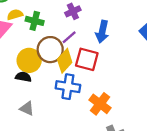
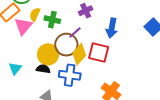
yellow semicircle: (15, 15) -> (35, 14), turned -48
purple line: (69, 37) -> (75, 33), moved
blue cross: (68, 87) -> (70, 75), moved

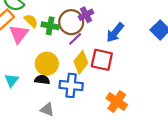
yellow semicircle: (35, 14) -> (31, 21), turned 112
blue arrow: (112, 28) -> (115, 33), turned 30
brown circle: (66, 45) -> (71, 22), moved

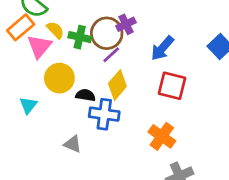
red square: (102, 60) -> (172, 86), moved
yellow circle: (47, 64) -> (59, 78), moved
black semicircle: (42, 80) -> (85, 95), moved

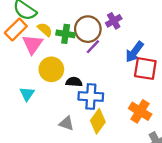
purple cross: (126, 24) -> (114, 21), moved
blue arrow: (162, 48) -> (134, 52), moved
yellow diamond: (117, 85) -> (98, 121), moved

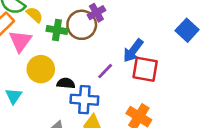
purple cross: (114, 21) -> (96, 13), moved
yellow semicircle: (45, 30) -> (35, 15), moved
purple line: (93, 47) -> (105, 71), moved

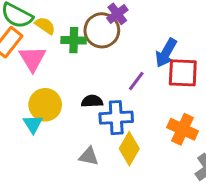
yellow circle: (41, 69) -> (45, 105), moved

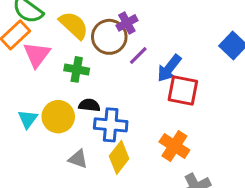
yellow semicircle: (45, 26) -> (74, 25), moved, size x1.5
green cross: (74, 40) -> (77, 69), moved
purple line: (136, 81) -> (138, 56), moved
yellow circle: (45, 105) -> (58, 117), moved

